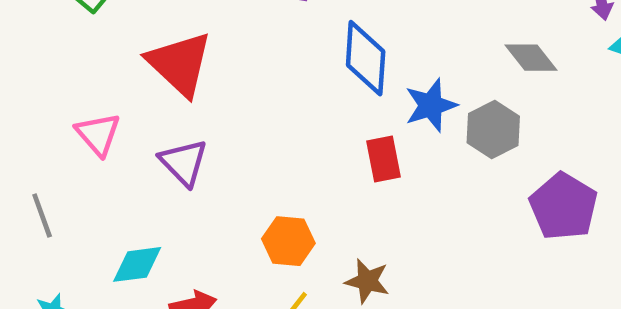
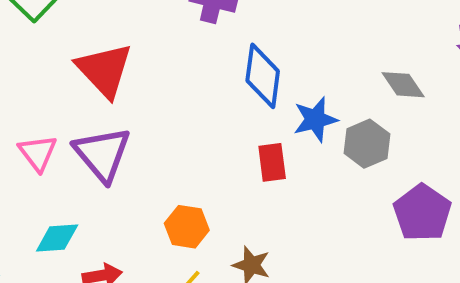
pink triangle: (98, 134) -> (38, 153), moved
purple triangle: (184, 162) -> (102, 154), size x1.4

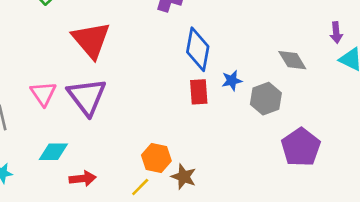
blue star: (315, 119) -> (232, 81), size x0.7
red rectangle: (272, 162) -> (199, 92), moved
orange hexagon: (187, 227) -> (156, 158), moved

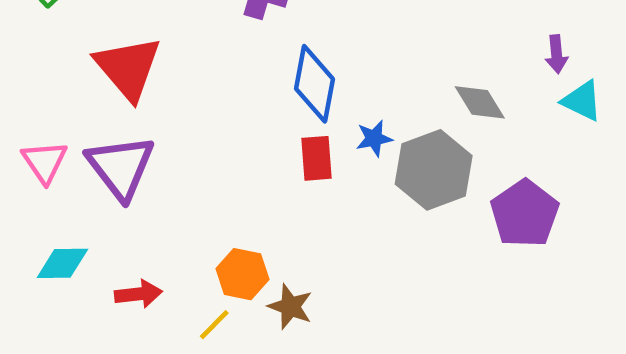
gray hexagon: (266, 99) -> (434, 170), size x1.4
purple pentagon: (301, 147) -> (525, 214), moved
red arrow: (83, 179) -> (138, 294), moved

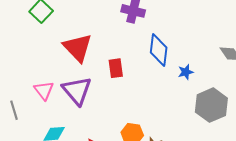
red rectangle: (316, 158) -> (116, 68), moved
gray hexagon: (434, 170) -> (211, 105), moved

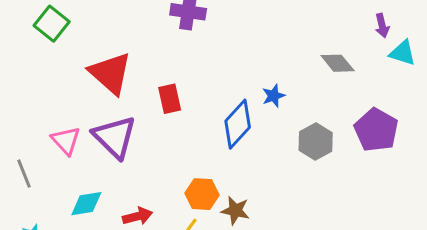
blue diamond: (159, 50) -> (238, 124), moved, turned 40
gray hexagon: (211, 105) -> (316, 142), size x0.7

